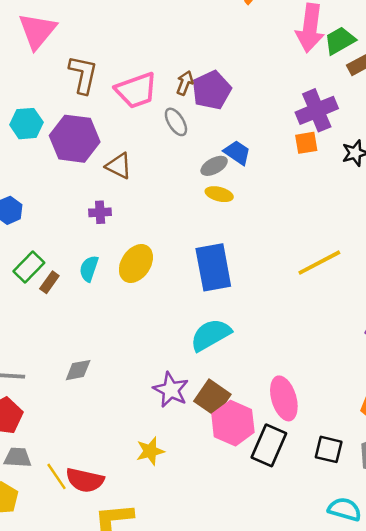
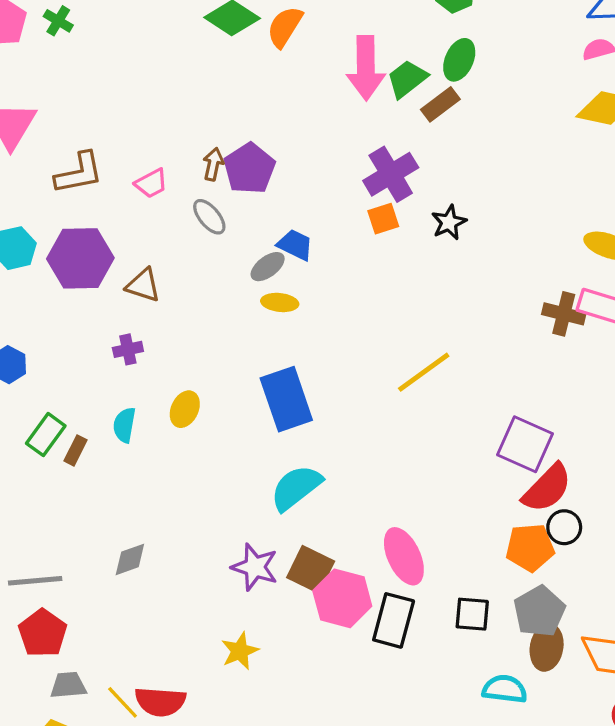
brown L-shape: (83, 75) -> (79, 173), turned 75
pink trapezoid: (136, 90) -> (151, 183), size x0.6
yellow ellipse: (136, 263) -> (185, 409), size x0.7

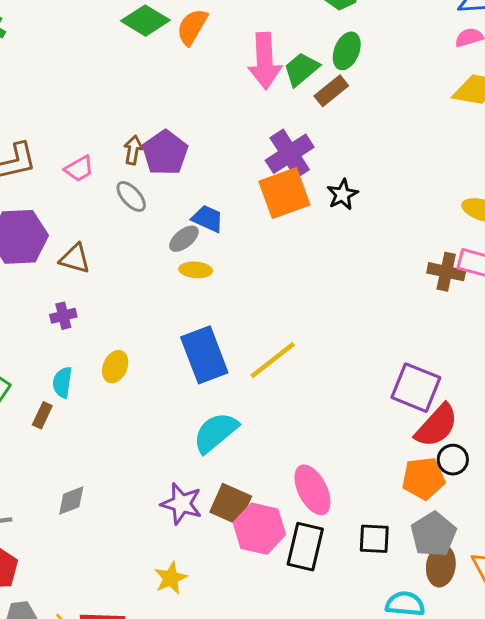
orange square: (383, 219) -> (284, 193), size x1.8
yellow line: (424, 372) -> (273, 360), moved
brown rectangle: (76, 450) -> (42, 415), moved

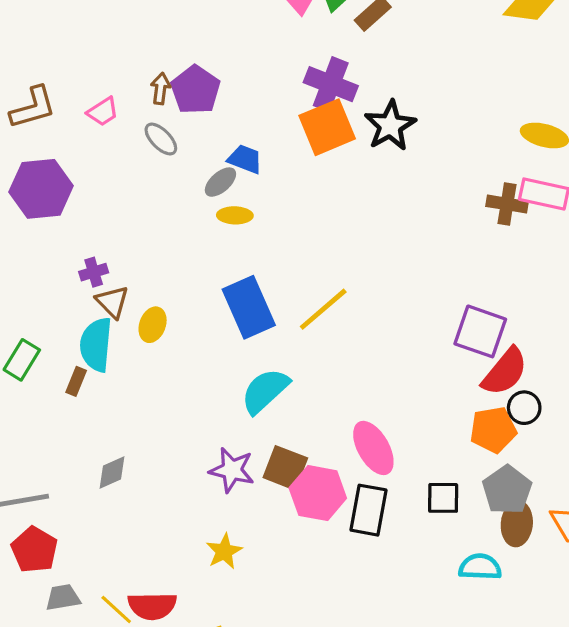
purple cross: (290, 154) -> (331, 84), turned -33
black star: (342, 194) -> (390, 126), size x1.5
brown triangle: (75, 259) -> (112, 302), moved, turned 32
cyan semicircle: (62, 382) -> (96, 345), size x1.6

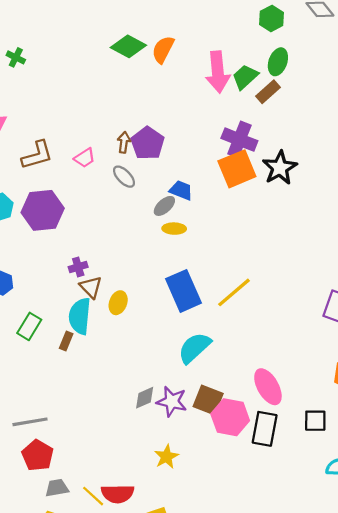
gray diamond: (112, 473) -> (145, 398), moved

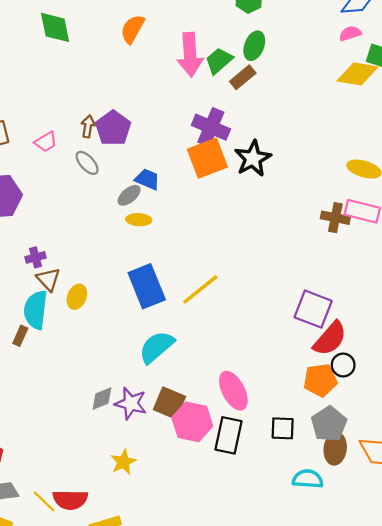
green diamond: (128, 46) -> (55, 27), moved, turned 48

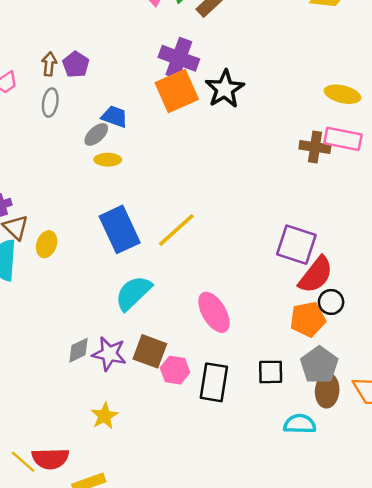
purple pentagon: (113, 128) -> (76, 64), size x0.7
gray ellipse: (87, 163) -> (50, 103), turned 55
pink ellipse: (233, 391) -> (214, 312), moved
pink hexagon: (192, 422) -> (175, 370), size x0.7

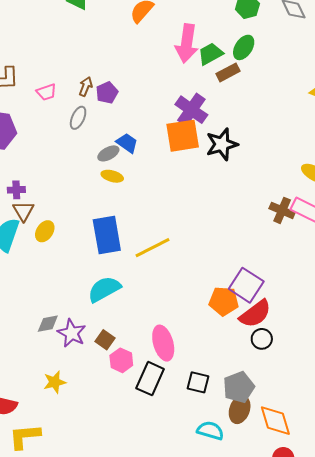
pink ellipse: (214, 312) -> (163, 343), moved
orange pentagon: (308, 319) -> (224, 301), moved
brown square: (150, 351) -> (105, 340), size x0.7

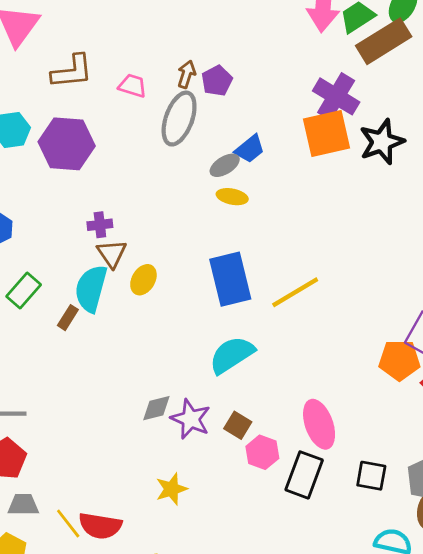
brown rectangle: (228, 72) -> (384, 41), size x1.6
pink trapezoid: (46, 92) -> (132, 86), turned -140
gray ellipse: (78, 118) -> (179, 119), size x1.6
blue trapezoid: (127, 143) -> (250, 149), turned 110

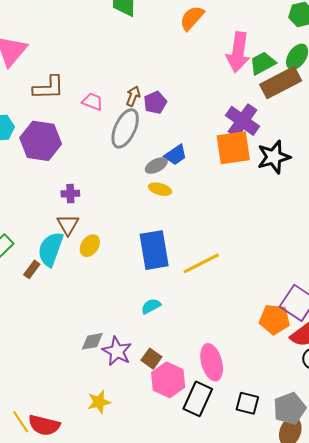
purple cross: (100, 225) -> (70, 194), moved
cyan semicircle: (232, 355) -> (151, 306), size x0.6
pink hexagon: (262, 452) -> (168, 380), size x1.4

